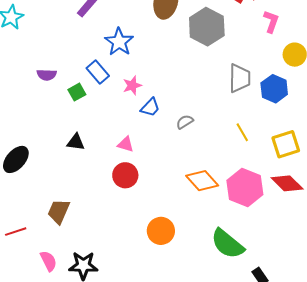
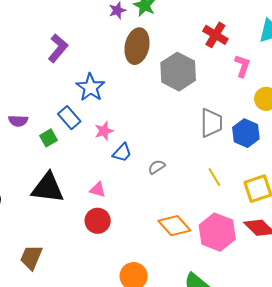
black triangle: (76, 142) -> (48, 188), size x1.8

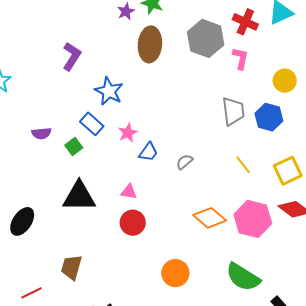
red cross: (215, 35) -> (245, 22), moved
pink L-shape: (242, 66) -> (241, 58), moved
gray hexagon: (178, 72) -> (206, 38), moved

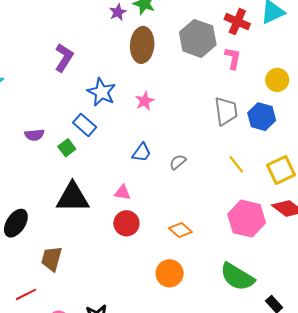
pink star: (128, 133) -> (145, 101), moved
orange diamond: (210, 218) -> (180, 230), moved, size x0.7
brown trapezoid: (71, 267) -> (52, 259), moved

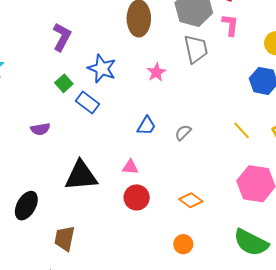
pink star: (145, 101) -> (156, 72), moved
gray trapezoid: (226, 111) -> (196, 49), moved
purple semicircle: (34, 135) -> (40, 129), moved
green square: (67, 148) -> (64, 83), moved
orange circle: (170, 273) -> (183, 244), size x0.7

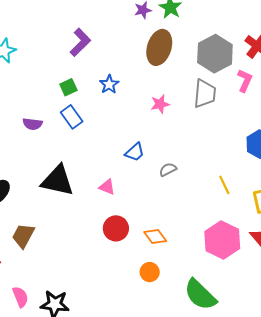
blue star: (102, 69) -> (109, 84), size x0.7
blue rectangle: (88, 103) -> (72, 117), moved
red circle: (137, 197) -> (116, 228), moved
orange circle: (183, 244) -> (150, 272), moved

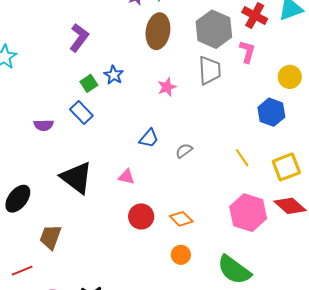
green square: (68, 87) -> (89, 83), moved
black triangle: (57, 181) -> (76, 178), turned 33

